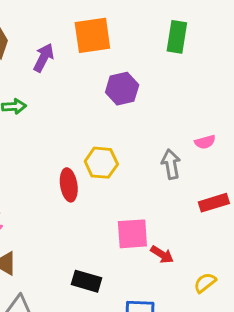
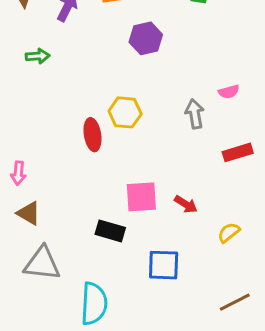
pink square: (132, 234) -> (141, 197), moved

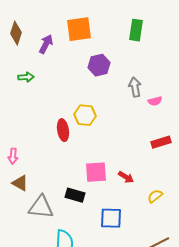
gray arrow: (195, 114) -> (135, 87), moved
gray triangle: (42, 264) -> (41, 207), moved

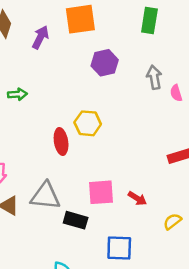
green arrow: (26, 77) -> (17, 94), moved
gray arrow: (135, 87) -> (154, 77), moved
pink semicircle: (155, 101) -> (176, 93), moved, turned 88
gray triangle: (41, 207) -> (45, 196), moved

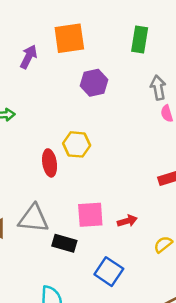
gray arrow: (154, 77) -> (158, 88), moved
red arrow: (137, 198) -> (127, 221), turned -48
blue square: (119, 248) -> (109, 272), turned 32

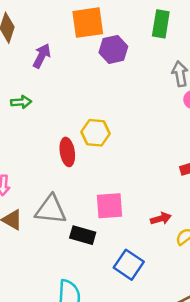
purple arrow: (29, 57) -> (42, 56), moved
purple hexagon: (94, 83) -> (113, 49), moved
red arrow: (127, 221) -> (161, 219), moved

